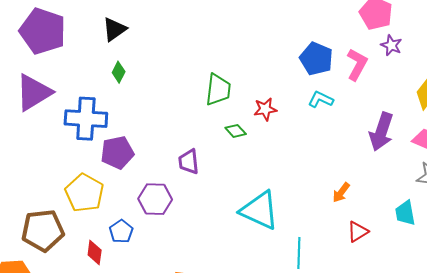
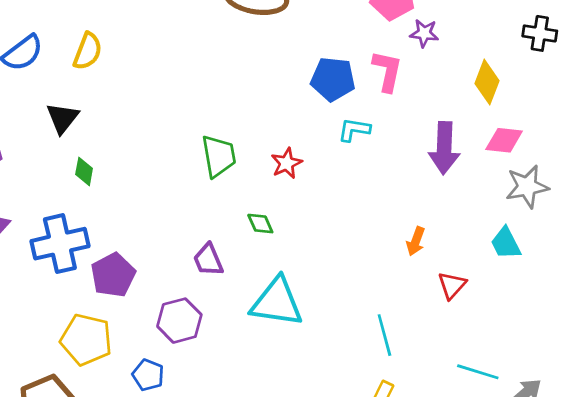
green diamond: (236, 131) -> (260, 224), moved, turned 35
cyan triangle: (260, 210) -> (277, 302), moved

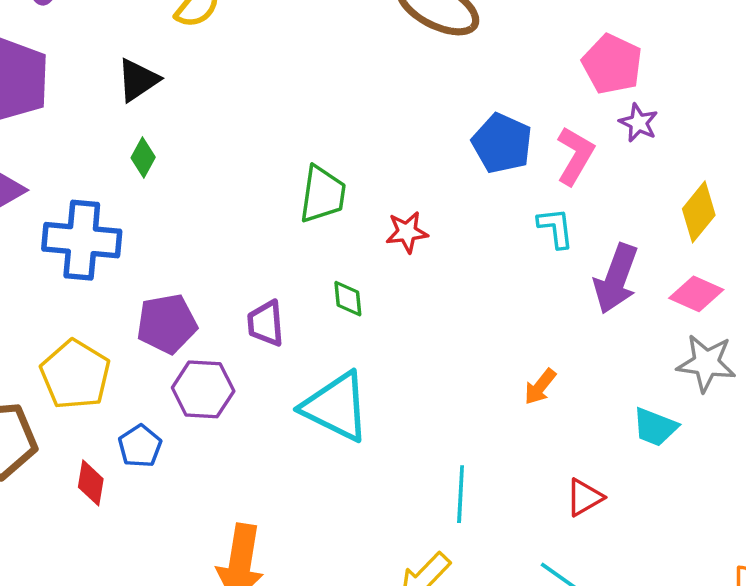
cyan L-shape: (354, 130) -> (556, 228), moved, turned 56
cyan trapezoid: (506, 243) -> (655, 427), turned -60
purple pentagon: (113, 275) -> (167, 324), moved
red triangle: (452, 285) -> (585, 497), moved

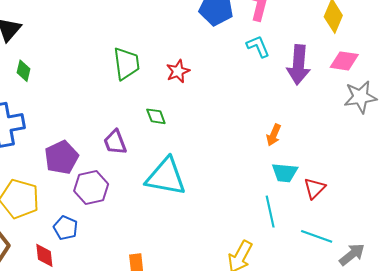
cyan trapezoid: (655, 427) -> (285, 173), moved
cyan line: (461, 494) -> (270, 212), moved

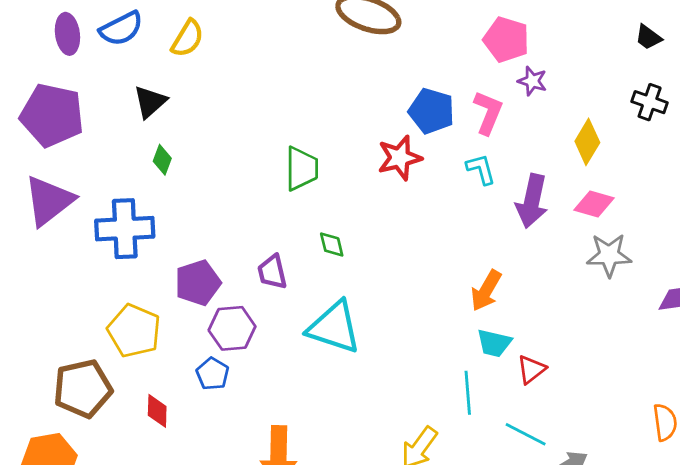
red star: (178, 71) -> (400, 158), moved, size x1.4
orange arrow: (274, 135) -> (486, 291), size x1.4
blue pentagon: (65, 228) -> (213, 374), moved

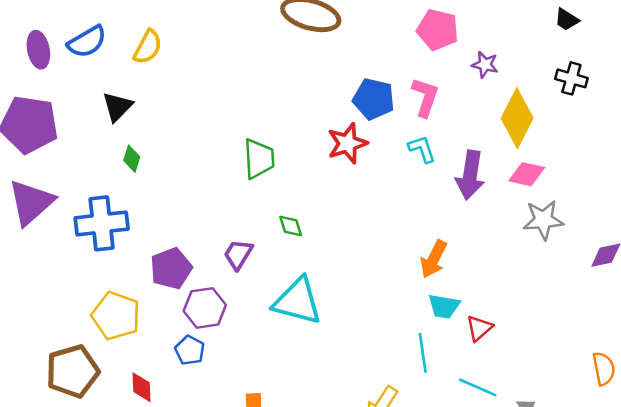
purple star: (532, 81) -> (485, 65), moved
yellow diamond: (587, 142) -> (517, 118), size x1.4
purple trapezoid: (272, 272) -> (238, 254), turned 48

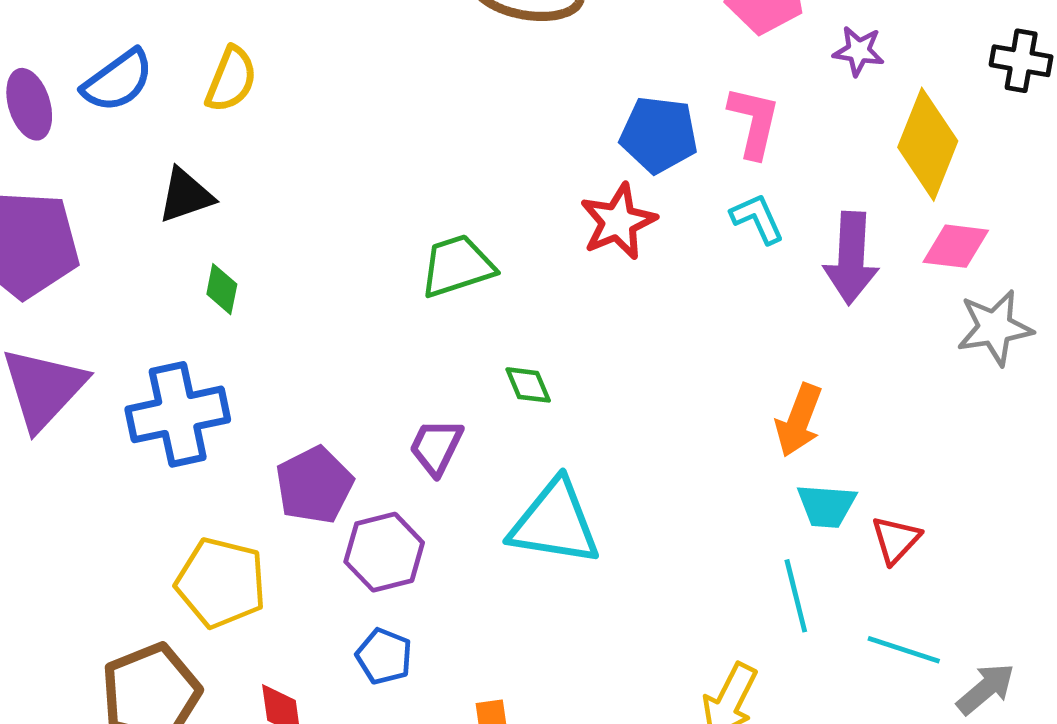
black triangle: (117, 107) -> (186, 195), turned 32
green trapezoid: (259, 159) -> (457, 266), turned -99
blue pentagon: (190, 350) -> (384, 656), moved

